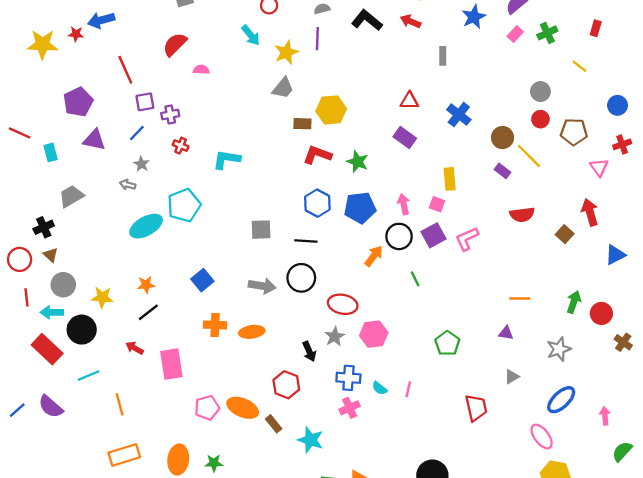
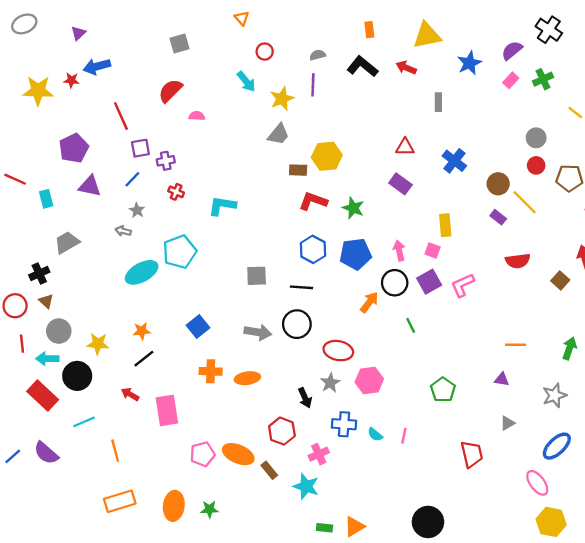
pink cross: (350, 408) -> (319, 454), moved

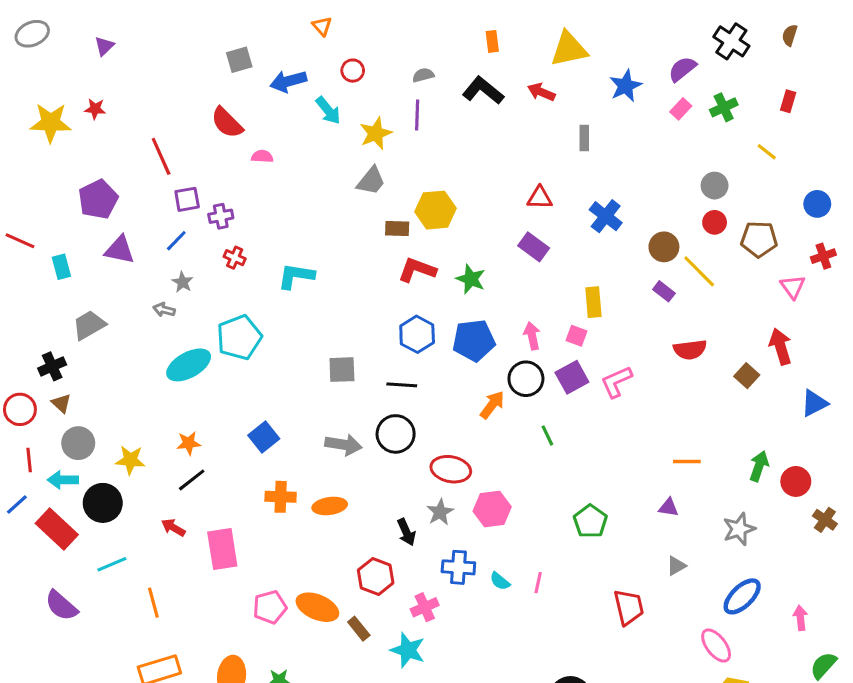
blue arrow: (97, 66) -> (288, 81), moved
red semicircle: (170, 91) -> (227, 123), turned -90
blue line: (13, 456) -> (17, 504), moved

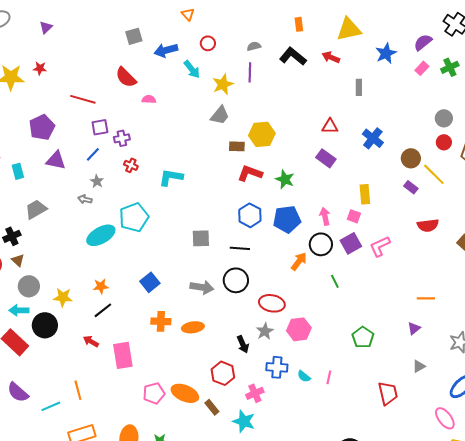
red line: (161, 156) -> (83, 99), turned -50
purple triangle: (669, 508) -> (414, 328), turned -48
cyan line: (112, 564) -> (51, 406), moved

